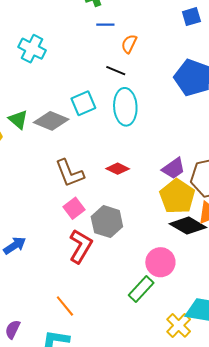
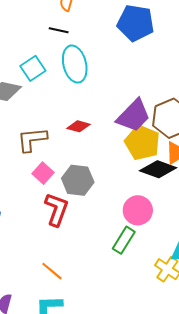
purple trapezoid: (174, 168) -> (133, 116), size x1.5
brown L-shape: (70, 173) -> (32, 139), turned 116

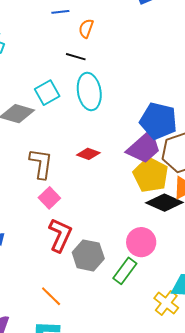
blue pentagon: (136, 23) -> (158, 121), moved
brown L-shape: (32, 139) -> (41, 164), turned 100
gray hexagon: (78, 180) -> (88, 255), moved

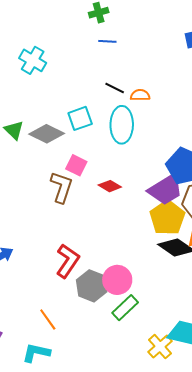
orange semicircle: (86, 29) -> (140, 95), moved, turned 60
pink square: (49, 198) -> (76, 165), moved, turned -30
pink circle: (141, 242) -> (117, 280), moved

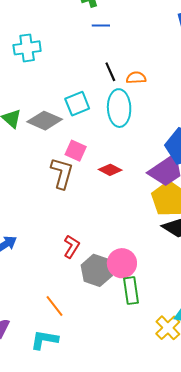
cyan cross: (33, 60) -> (27, 48), turned -36
black line: (115, 88) -> (110, 72), turned 42
red L-shape: (68, 261) -> (71, 247), size x0.7
green rectangle: (125, 308) -> (131, 291), turned -52

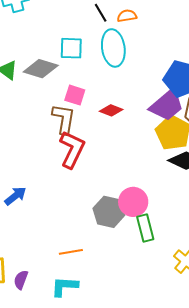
cyan square: (77, 104) -> (71, 48), turned 30
red L-shape: (71, 247) -> (72, 149), moved, size x1.6
orange line: (55, 306) -> (71, 252), turned -55

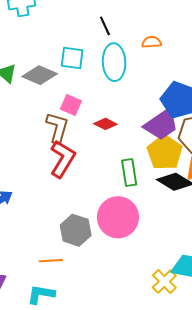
orange semicircle: (127, 16) -> (152, 42), moved
pink circle: (133, 202) -> (118, 217), size x1.4
gray hexagon: (109, 212) -> (76, 230), moved
green rectangle: (145, 228) -> (129, 173), moved

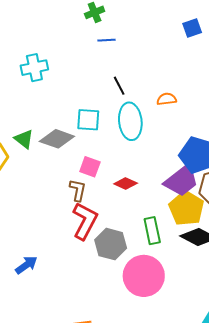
brown L-shape: (57, 128) -> (78, 190), size x0.7
gray hexagon: (76, 230) -> (111, 244), moved

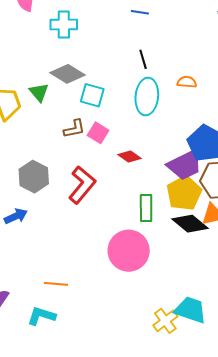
cyan square: (88, 120) -> (92, 95), moved
gray diamond: (57, 139) -> (68, 74), moved
brown L-shape: (78, 190) -> (74, 129), moved, turned 55
gray hexagon: (111, 244) -> (34, 177), moved

